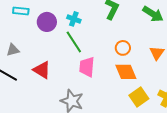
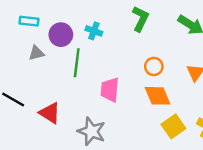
green line: (74, 42) -> (77, 63), moved, turned 40
gray triangle: (13, 50) -> (36, 53), moved
red triangle: (42, 70) -> (50, 113), moved

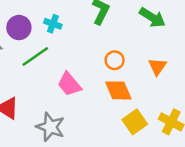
green line: (77, 63) -> (35, 56), turned 48
pink trapezoid: (110, 90) -> (69, 84), turned -45

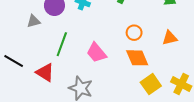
green line: (35, 56) -> (62, 44), moved, turned -35
orange triangle: (157, 67) -> (170, 38), turned 42

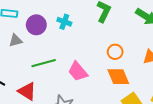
green line: (62, 44) -> (44, 63), turned 55

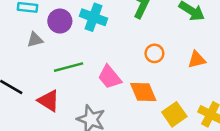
cyan cross: (64, 22) -> (93, 17), size x1.5
orange diamond: (118, 77) -> (143, 92), moved

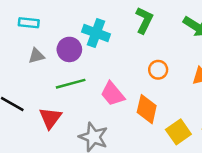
purple circle: (60, 21) -> (69, 49), moved
orange diamond: (143, 92) -> (147, 109), turned 36
red triangle: (49, 101) -> (50, 118), turned 35

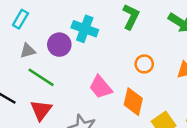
cyan rectangle: (29, 23) -> (20, 19), turned -66
green line: (71, 84) -> (41, 77), moved, turned 48

